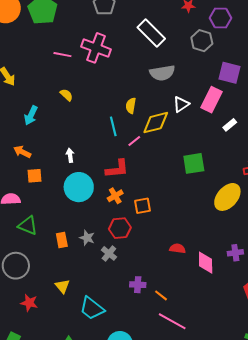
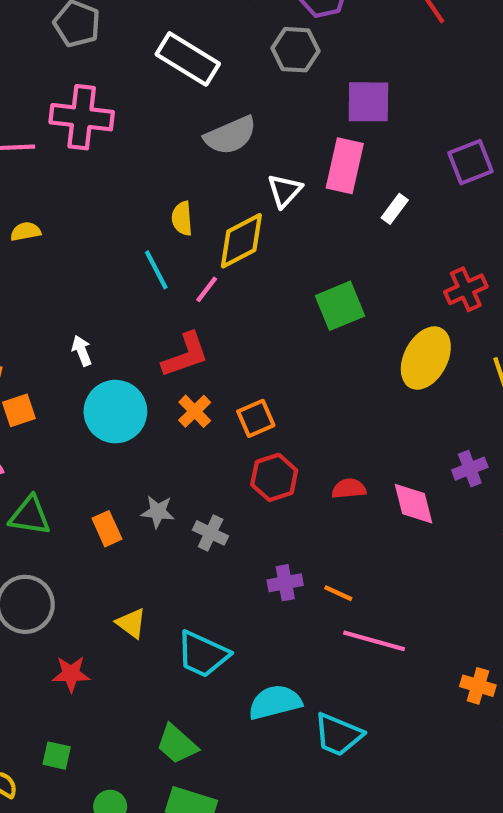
yellow semicircle: (66, 95) -> (26, 231), moved, turned -40
red hexagon: (120, 228) -> (274, 477), moved

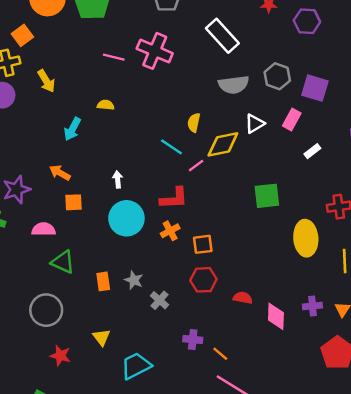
gray hexagon: (295, 50) -> (277, 76), moved
pink rectangle: (345, 166) -> (292, 119), size x0.7
cyan line: (156, 270) -> (171, 147), turned -45
yellow ellipse: (426, 358) -> (306, 238), turned -48
cyan trapezoid: (203, 654) -> (136, 366), turned 112

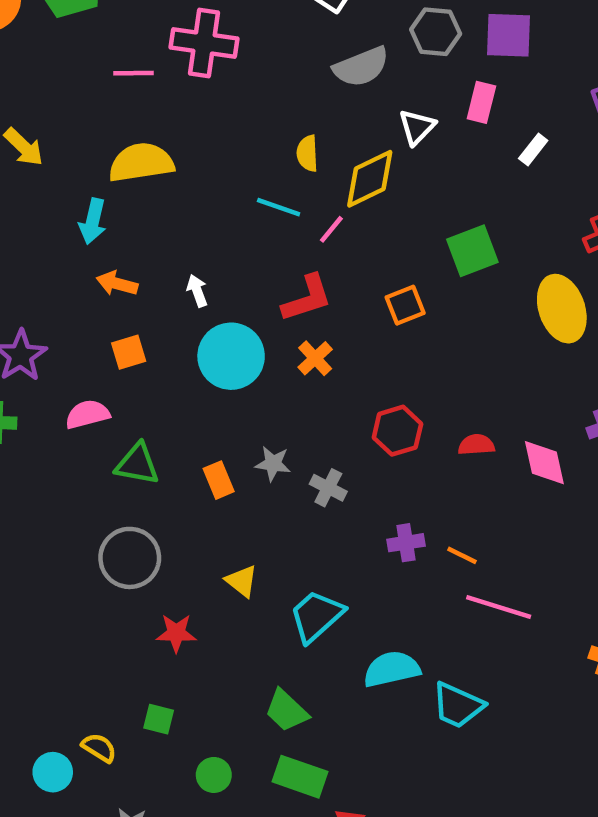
yellow semicircle: (106, 105) -> (141, 163), size x2.0
orange arrow: (60, 173) -> (117, 284), moved
orange square: (203, 244) -> (405, 305), moved

